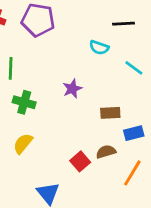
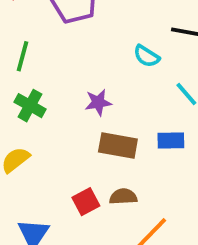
brown rectangle: (110, 113) -> (118, 146), moved, size x1.4
blue rectangle: (134, 133) -> (171, 140), moved

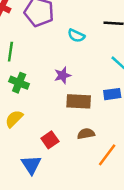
cyan semicircle: (147, 56) -> (76, 36), moved
red square: (86, 202) -> (50, 140), moved

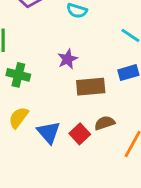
red square: (50, 140) -> (80, 134), moved
blue triangle: (31, 165) -> (49, 132), moved

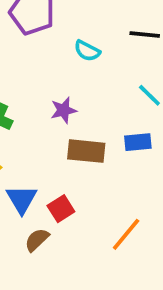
brown semicircle: (105, 123) -> (37, 240), moved, turned -36

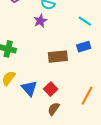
purple star: (64, 110) -> (40, 21), moved
brown semicircle: (37, 240) -> (54, 109), moved

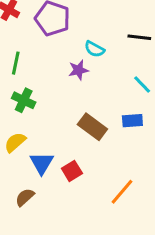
brown rectangle: (58, 57) -> (92, 127), turned 30
brown semicircle: (54, 109) -> (25, 197), moved

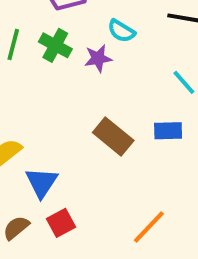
green cross: (24, 100) -> (55, 45), moved
red square: (72, 171) -> (61, 223), moved

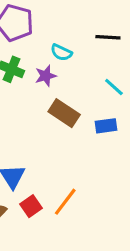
brown rectangle: (113, 136) -> (64, 113), moved
orange line: (149, 227) -> (65, 202), moved

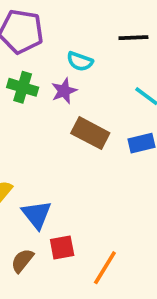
orange line: (65, 202) -> (105, 268), moved
red square: (31, 206) -> (62, 248), turned 30

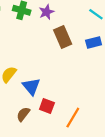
brown rectangle: (90, 133) -> (63, 37), turned 40
red square: (62, 248) -> (47, 106), turned 32

